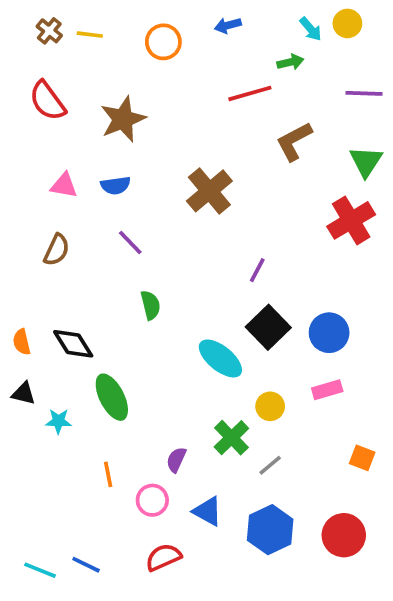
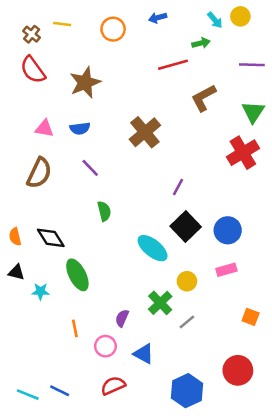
brown cross: (49, 31) -> (32, 34), moved
brown semicircle: (57, 250) -> (39, 173), size x1.4
blue hexagon: (270, 530) -> (187, 391), moved

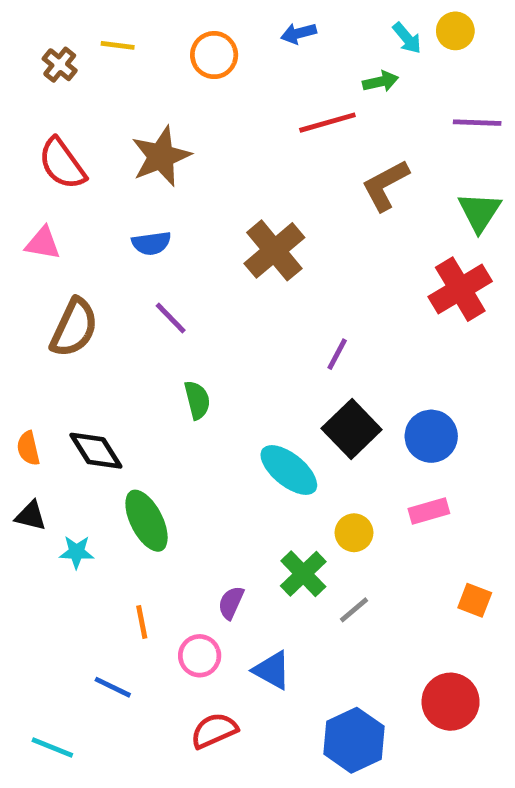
red semicircle: (33, 70) -> (62, 164), moved
pink triangle: (44, 128) -> (43, 243), moved
blue line: (60, 391) -> (113, 687), moved

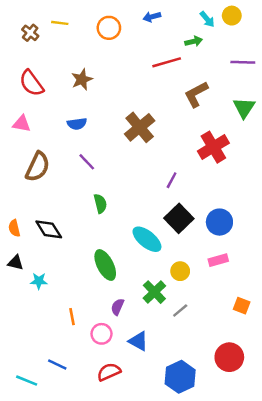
brown star: (161, 156) -> (82, 79), size x0.7
red cross: (460, 289) -> (213, 147), moved
green ellipse: (147, 521) -> (105, 265), moved
blue line: (113, 687) -> (57, 365), moved

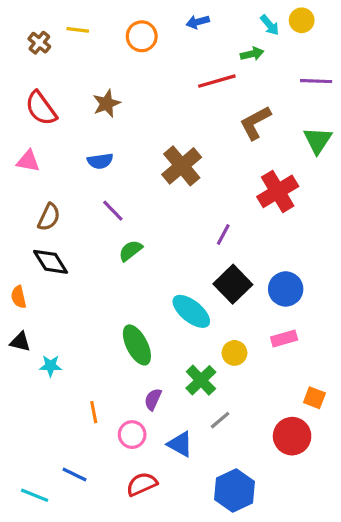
brown semicircle: (38, 167) -> (49, 217), size x0.7
green semicircle: (100, 204) -> (131, 251), moved, turned -114
black diamond: (49, 229) -> (51, 262), moved
gray line: (180, 310) -> (220, 420), moved
red circle: (229, 357) -> (292, 436), moved

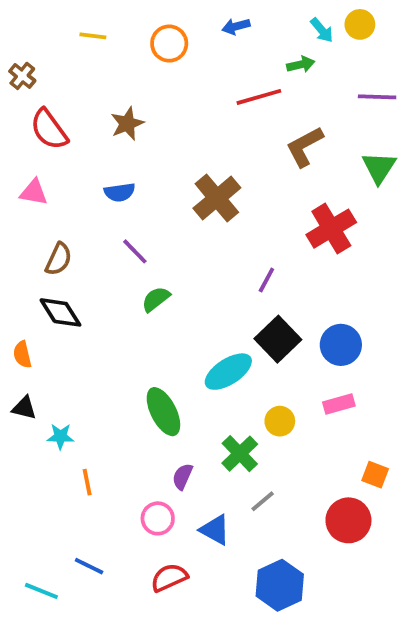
brown cross: (39, 43) -> (22, 76), moved
cyan ellipse: (191, 311) -> (228, 372), turned -72
orange line: (94, 412) -> (87, 482), moved

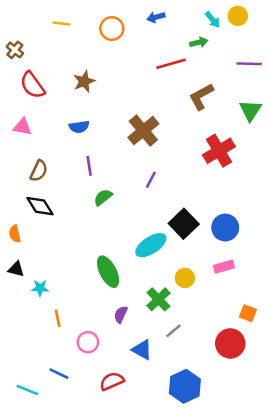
purple line: (135, 251) -> (89, 166), turned 36
purple line: (266, 280) -> (151, 180), moved
pink circle: (158, 518) -> (88, 342), moved

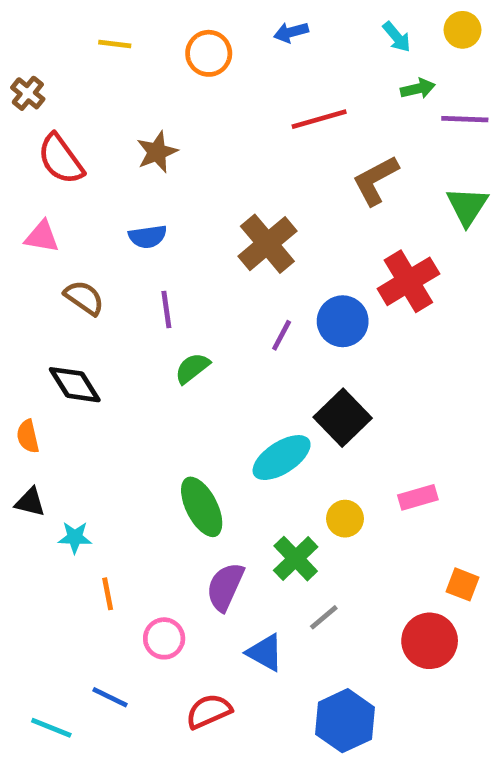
yellow circle: (238, 16) -> (462, 30), moved
green arrow: (199, 42) -> (418, 89), moved
brown semicircle: (39, 171) -> (84, 298), moved, turned -80
blue circle: (225, 228) -> (343, 321), moved
purple semicircle: (121, 314) -> (225, 587), size x1.5

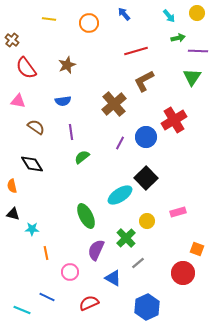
blue arrow: (291, 32) -> (124, 14), turned 64
brown L-shape: (376, 180) -> (144, 81), moved
green triangle: (467, 206) -> (192, 77), moved

